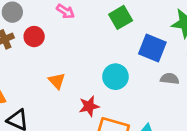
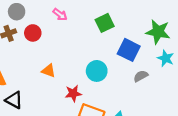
gray semicircle: (170, 79) -> (141, 76), turned -40
orange triangle: (57, 81) -> (48, 71), turned -32

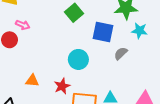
pink arrow: (60, 14) -> (23, 25), moved
orange triangle: (48, 71) -> (32, 81), moved

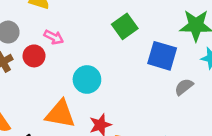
cyan circle: (78, 59) -> (87, 79), moved
orange triangle: (32, 81) -> (60, 114), size x1.6

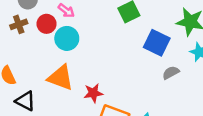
cyan circle: (87, 79) -> (67, 38), moved

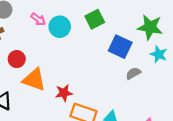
red circle: (47, 24) -> (17, 59), moved
cyan circle: (67, 38) -> (60, 27), moved

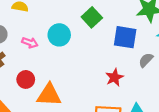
pink arrow: (38, 19) -> (30, 43), moved
red star: (64, 93) -> (114, 77), moved

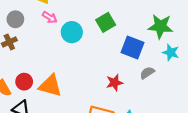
pink arrow: (30, 43) -> (50, 17), moved
red circle: (26, 79) -> (24, 82), moved

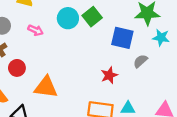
pink arrow: (50, 17) -> (36, 30), moved
cyan circle: (72, 32) -> (68, 18), moved
red circle: (24, 82) -> (17, 68), moved

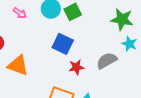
blue square: (122, 38) -> (63, 44), moved
gray semicircle: (140, 61) -> (107, 61), size x1.5

